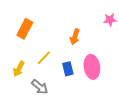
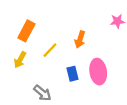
yellow line: (44, 58) -> (50, 50), moved
yellow arrow: (19, 69) -> (20, 60), moved

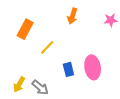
orange arrow: (80, 39) -> (72, 16), moved
yellow arrow: (20, 60) -> (19, 85), moved

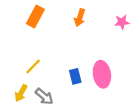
orange rectangle: (25, 29) -> (35, 17), moved
yellow line: (47, 47) -> (33, 66), moved

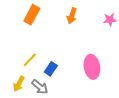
blue rectangle: (75, 76) -> (51, 69), moved, turned 48

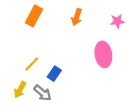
pink ellipse: (92, 67) -> (103, 54), moved

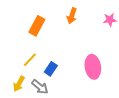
orange rectangle: (34, 16) -> (37, 26), moved
pink ellipse: (103, 54) -> (93, 67), moved

